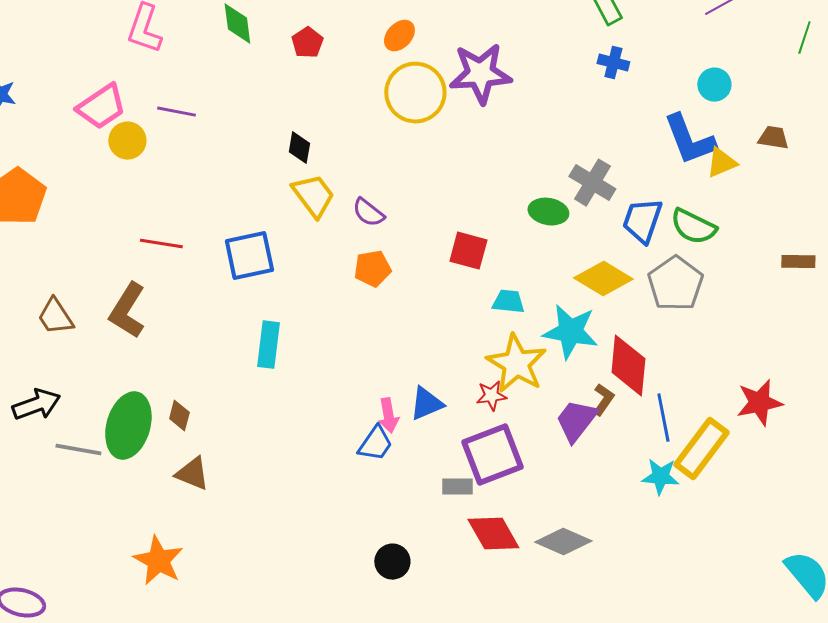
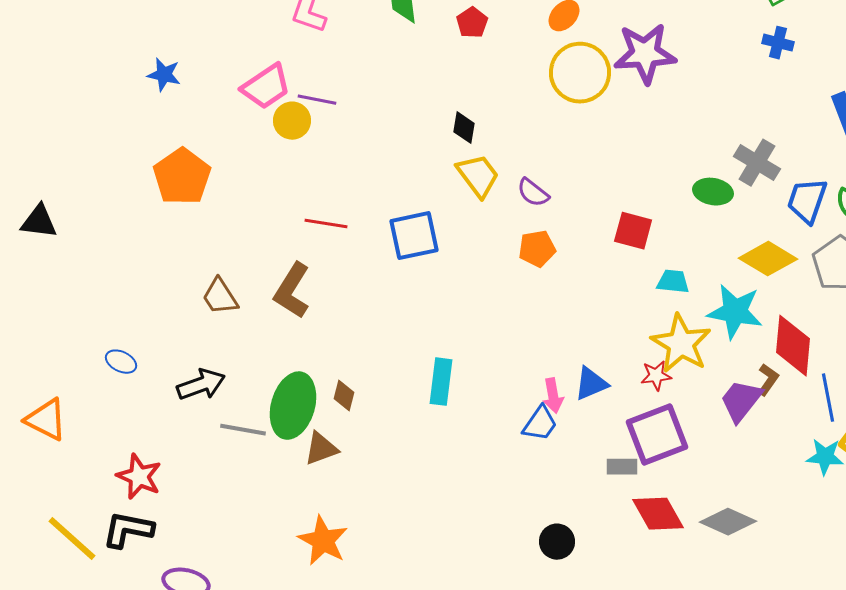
purple line: (176, 112) -> (317, 100), moved
cyan rectangle: (268, 345) -> (441, 382), moved
brown triangle: (192, 474) -> (321, 449), moved, turned -42

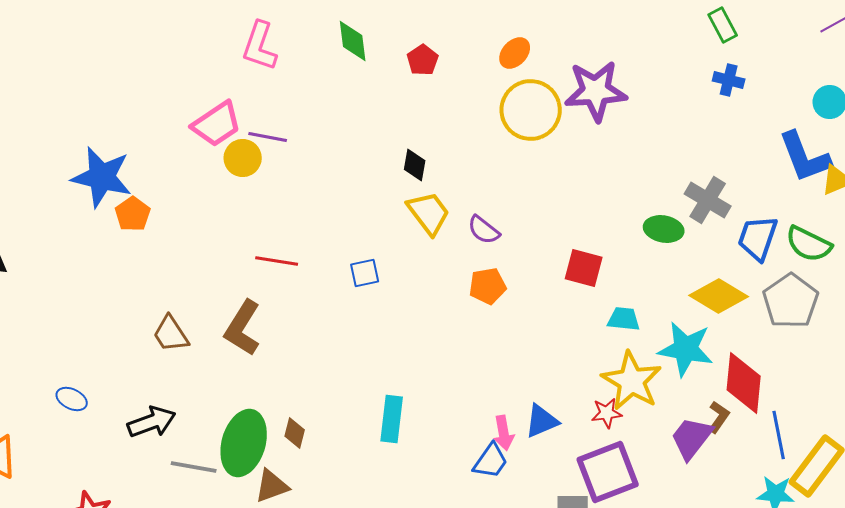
blue star: (164, 75) -> (102, 177), moved, size x1.8
orange pentagon: (182, 177) -> (133, 214), size x0.6
blue square: (414, 236) -> (365, 273), size x0.6

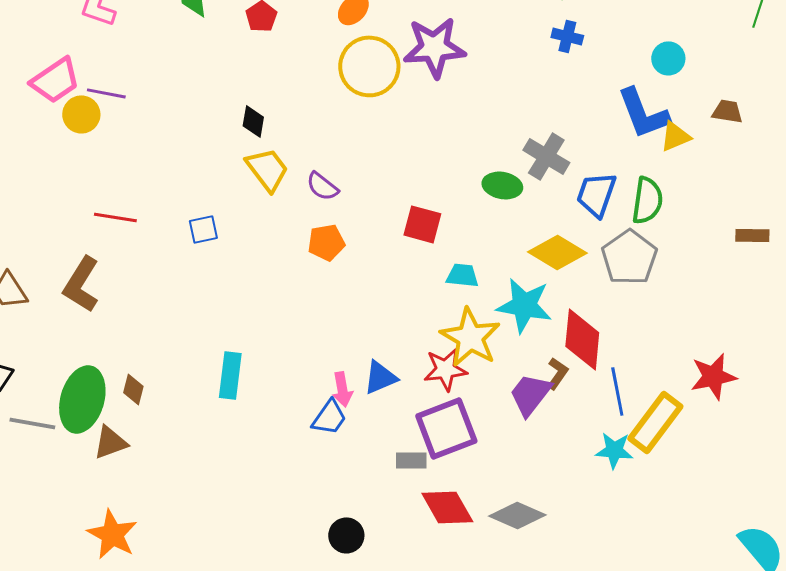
green semicircle: (809, 244) -> (647, 200), turned -108
red star: (607, 413) -> (445, 369), size x1.4

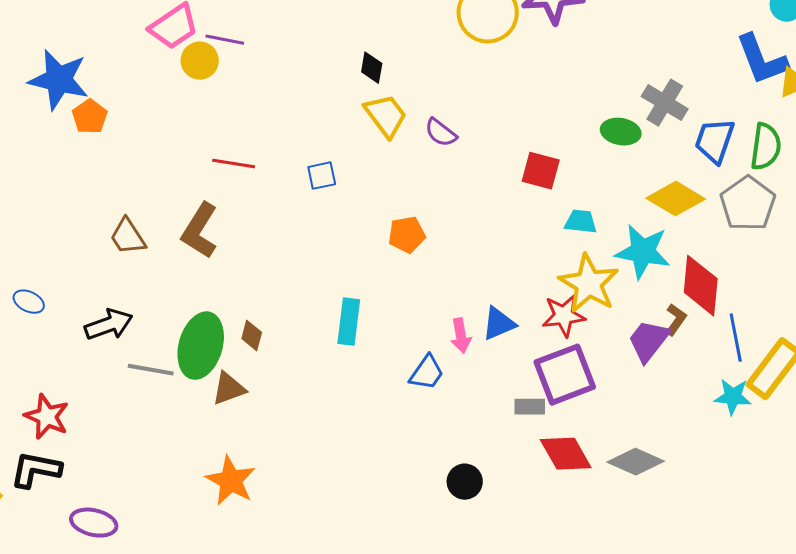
orange pentagon: (326, 242) -> (407, 235), moved
blue trapezoid: (329, 417) -> (427, 373), moved

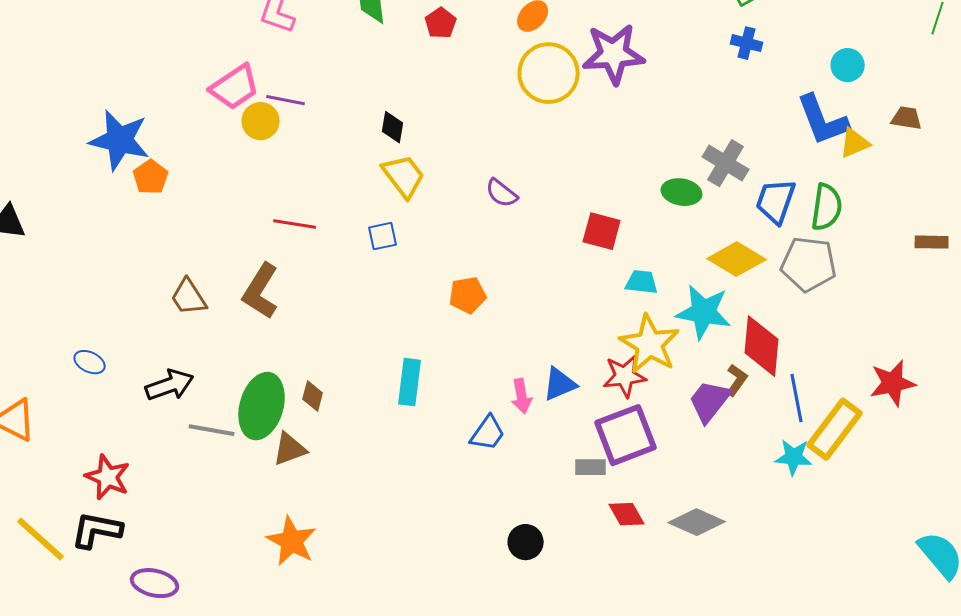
black diamond: (372, 68) -> (393, 127), moved
yellow trapezoid: (386, 116) -> (404, 176), moved
gray pentagon: (748, 204) -> (809, 264), turned -30
red diamond: (566, 454) -> (627, 514), size x0.7

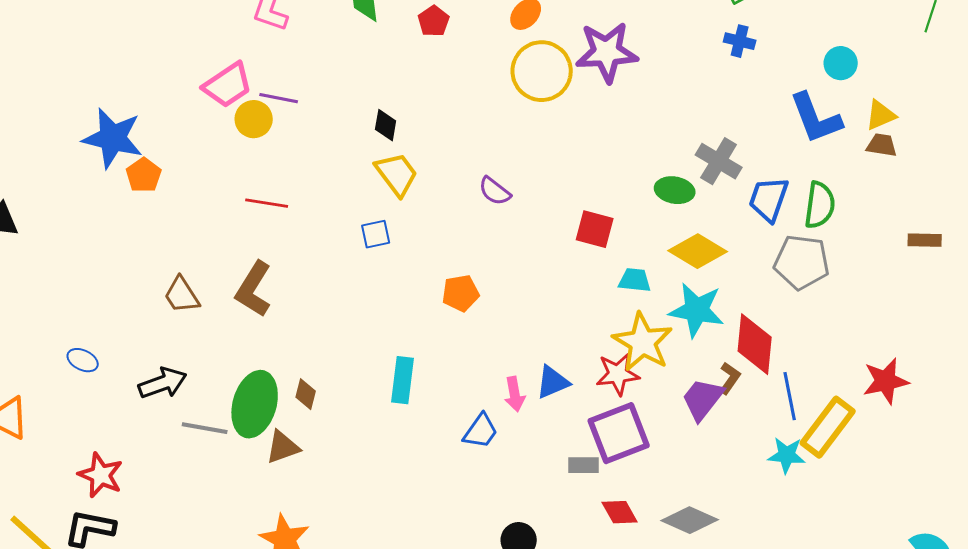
brown trapezoid: (907, 118) -> (882, 145), moved
yellow triangle: (855, 143) -> (881, 115), moved
red line: (295, 224) -> (267, 203), moved
yellow diamond: (737, 259) -> (698, 251), moved

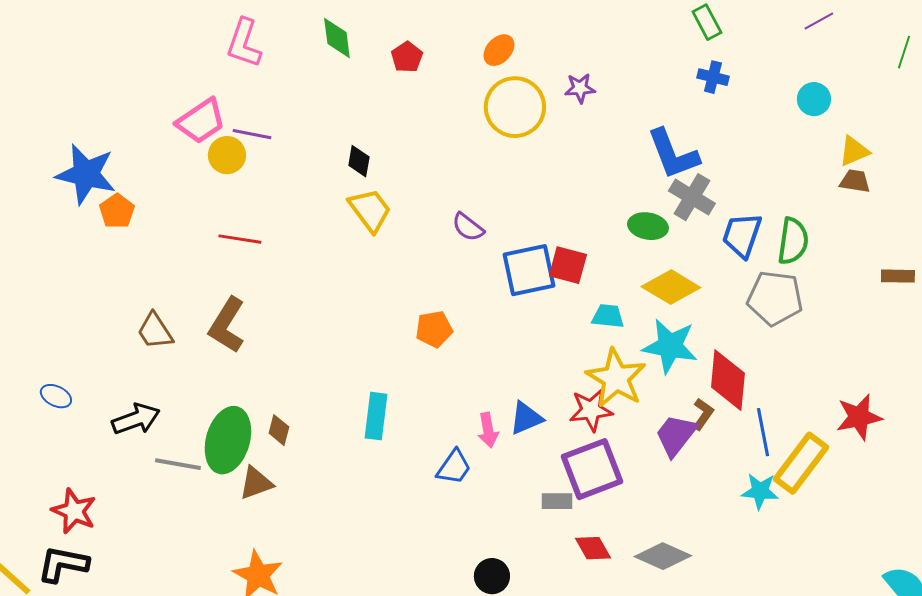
purple star: (607, 52) -> (580, 88), size x0.5
blue L-shape: (816, 118) -> (673, 154), moved
blue square: (376, 234) -> (529, 270), moved, size x1.8

